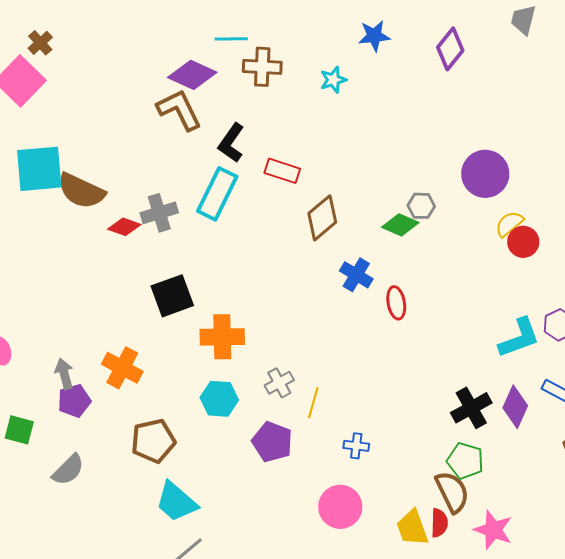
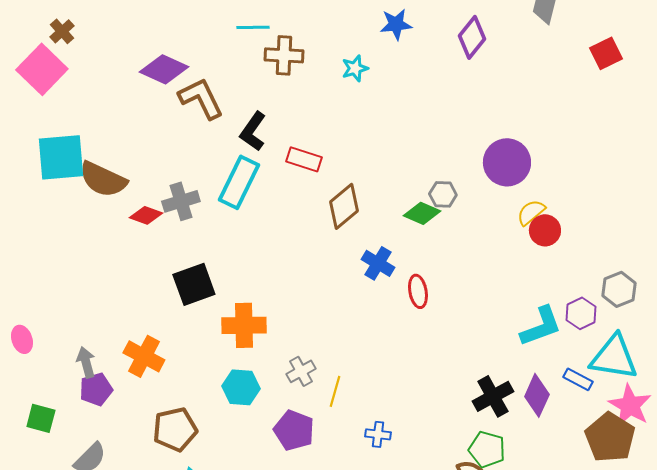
purple diamond: (192, 75) -> (164, 69), moved

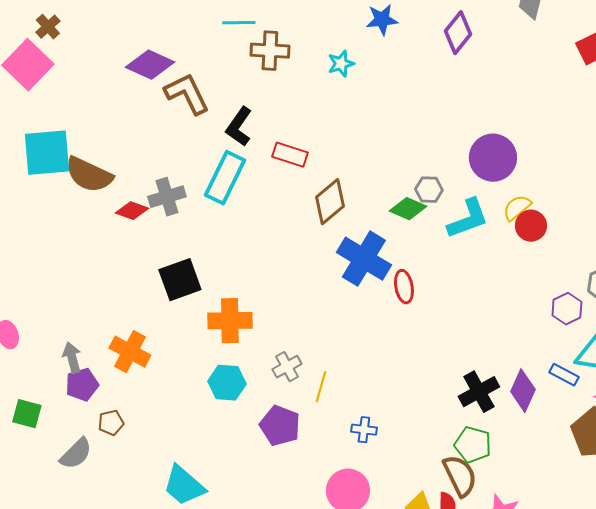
blue cross: (378, 263) -> (364, 259), size x1.6
cyan L-shape: (541, 326) -> (468, 219), moved
brown pentagon: (175, 429) -> (111, 423), moved, size x0.6

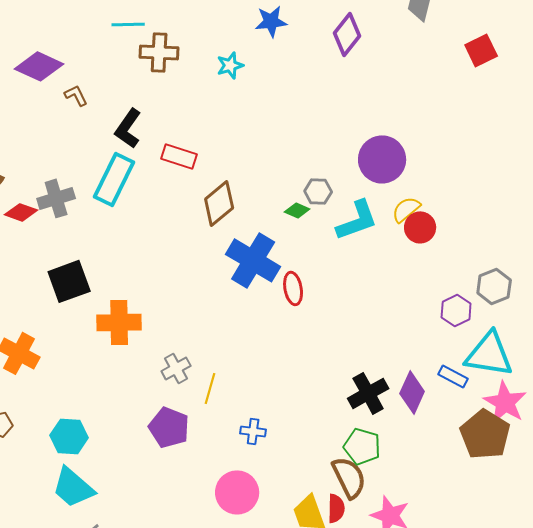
brown L-shape: (187, 94) -> (76, 95), size x0.5
green diamond: (408, 209) -> (297, 210), size x0.7
cyan hexagon: (227, 383) -> (69, 436), moved

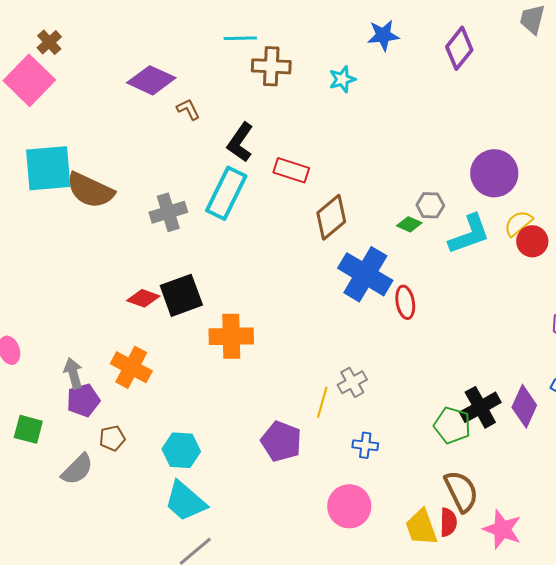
red diamond: (21, 212) -> (143, 298), moved
gray cross: (176, 368) -> (352, 382), moved
green pentagon: (362, 446) -> (452, 425), moved

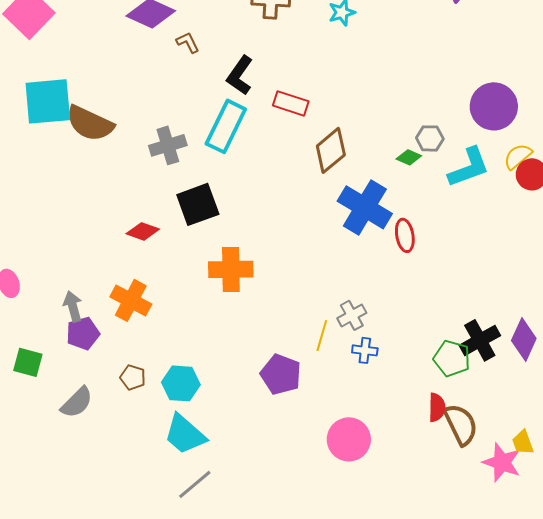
black square: (181, 295) -> (198, 204), moved
brown pentagon: (112, 438) -> (133, 377), moved, turned 30
blue cross: (365, 445) -> (365, 350), moved
red semicircle: (448, 522) -> (437, 407), moved
yellow trapezoid: (421, 527) -> (523, 442), moved, size x0.7

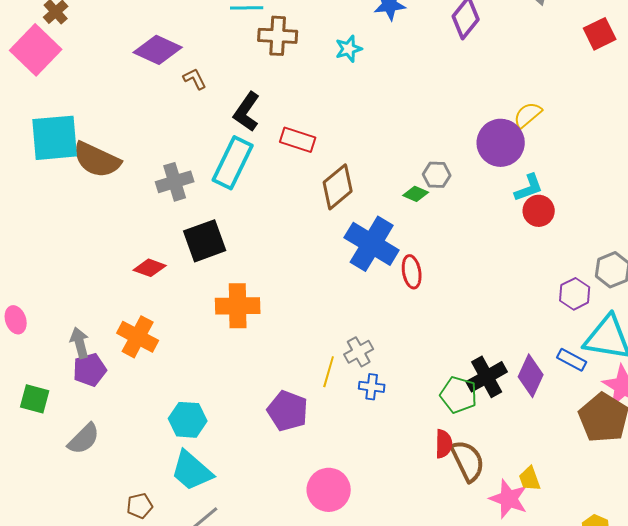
yellow semicircle: (518, 156) -> (528, 115), moved
cyan L-shape: (469, 167) -> (529, 188), moved, size x0.7
brown pentagon: (133, 377) -> (140, 506), moved, turned -30
pink circle: (349, 439) -> (329, 490), moved

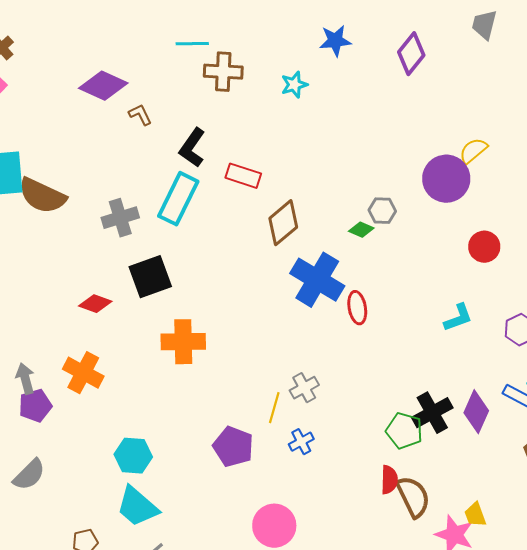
cyan L-shape: (529, 188) -> (458, 318), moved
blue cross: (372, 387) -> (301, 442), moved, turned -35

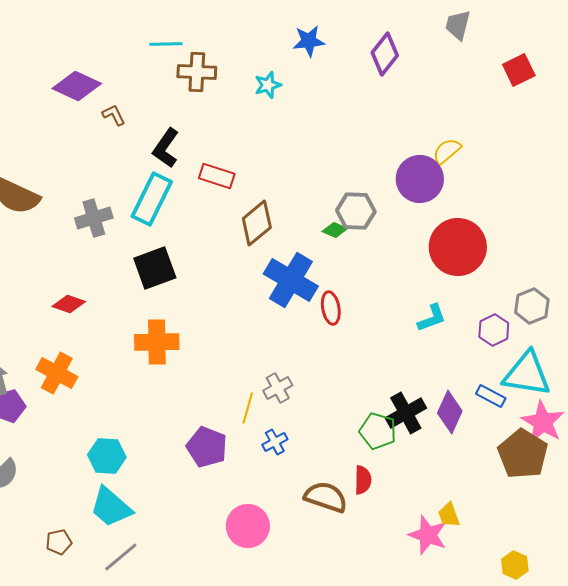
gray hexagon: (382, 211) -> (356, 211), size x1.4
red circle: (484, 247) -> (458, 247), size x1.8
black square: (150, 277) -> (155, 268), moved
brown semicircle: (413, 497) -> (326, 497), moved, turned -45

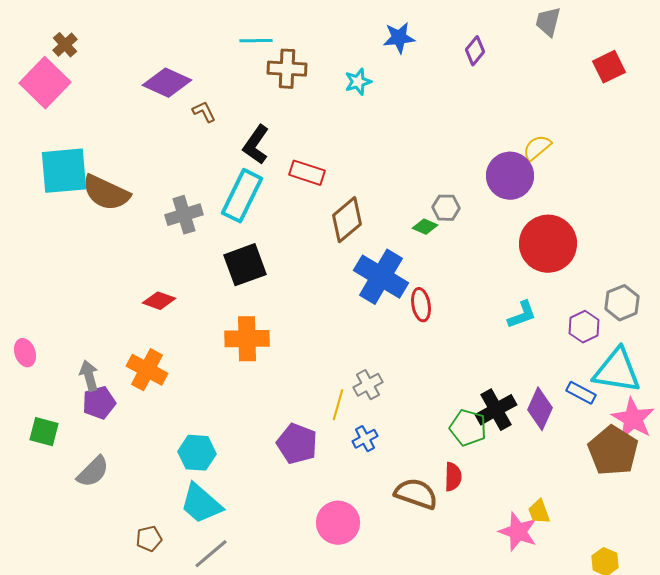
purple diamond: (385, 54) -> (475, 51), size x0.7
gray hexagon: (356, 211) -> (446, 208), size x0.7

